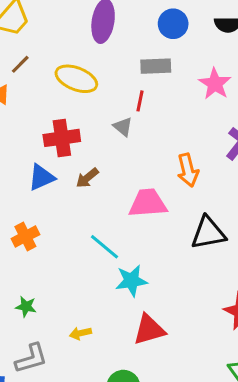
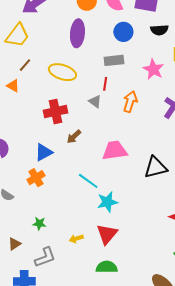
orange arrow: (188, 170) -> (130, 102), moved, turned -145
blue triangle: (41, 177) -> (44, 152), moved
red triangle: (149, 330) -> (107, 234), moved, turned -30

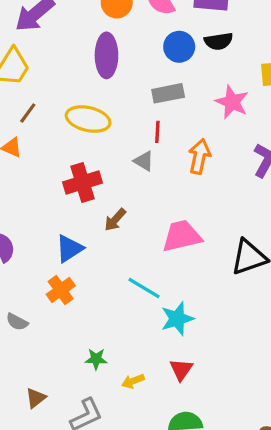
black semicircle: (159, 30) -> (219, 41), moved
green star: (39, 224) -> (96, 359), moved
red triangle: (107, 234) -> (181, 370), size x0.7

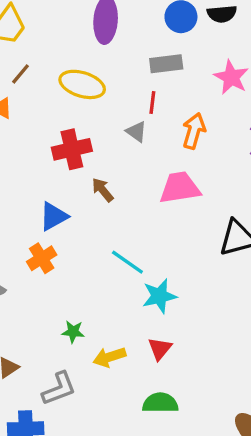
brown arrow: (115, 220) -> (103, 190), turned 95
pink trapezoid: (182, 236) -> (180, 188), moved
yellow arrow: (133, 381) -> (109, 357), size x1.4

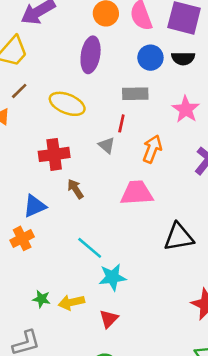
yellow arrow: (109, 357) -> (71, 302), moved

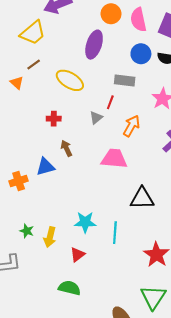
gray triangle: (107, 145) -> (96, 118), turned 32
red cross: (54, 154) -> (54, 119), size x0.6
blue triangle: (35, 206) -> (45, 167), moved
cyan line: (90, 248) -> (115, 233), moved, turned 45
yellow arrow: (71, 302) -> (50, 237), turned -72

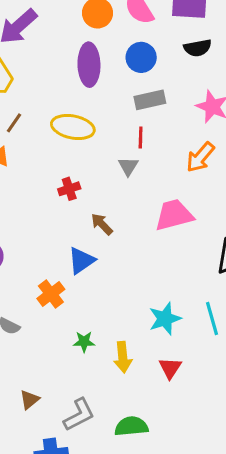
blue circle: (141, 54) -> (141, 57), moved
orange arrow: (131, 126) -> (200, 157), moved, turned -150
green star: (27, 231) -> (84, 342), moved
green semicircle: (69, 288) -> (131, 426), moved

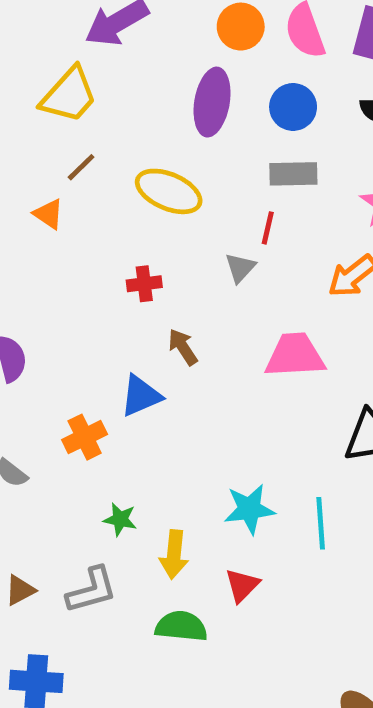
gray L-shape: (79, 415) -> (92, 590), moved
green semicircle: (131, 426) -> (181, 626), moved

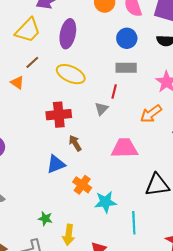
purple ellipse: (212, 102) -> (68, 34), moved
red cross: (144, 284) -> (59, 115), size x1.6
orange cross: (85, 437) -> (82, 185), moved, turned -30
cyan star: (249, 509) -> (105, 202), moved

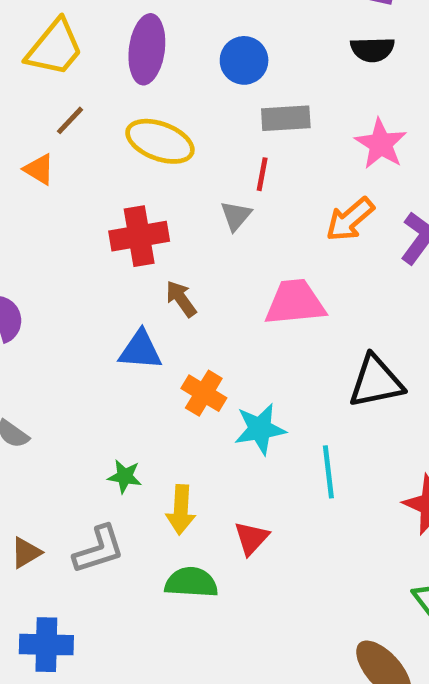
blue circle: (127, 38) -> (244, 60), moved
blue triangle: (56, 164) -> (140, 350), turned 30

